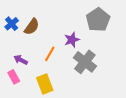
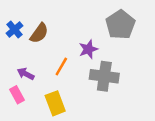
gray cross: (85, 62) -> (104, 76), turned -30

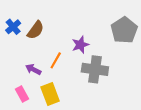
gray pentagon: (120, 25) -> (124, 30), moved
purple arrow: (26, 74) -> (33, 69), moved
pink rectangle: (17, 95) -> (22, 94), moved

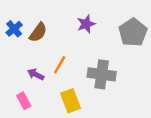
purple star: (80, 45) -> (86, 24), moved
yellow rectangle: (50, 94) -> (70, 101), moved

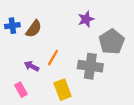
purple star: (86, 24) -> (86, 19), moved
blue cross: (14, 29) -> (12, 26), turned 32
gray pentagon: (133, 32) -> (112, 42), moved

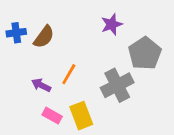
gray cross: (90, 66) -> (117, 85), turned -35
pink rectangle: (21, 90) -> (52, 116), moved, turned -32

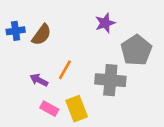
gray cross: (117, 85) -> (110, 80), turned 32

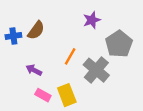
blue cross: (16, 31) -> (13, 36), moved
orange line: (65, 70) -> (70, 56), moved
gray cross: (110, 80) -> (96, 70), turned 35

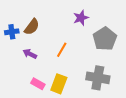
purple arrow: (34, 70) -> (30, 54), moved
gray cross: (96, 70) -> (98, 78), moved, turned -30
yellow rectangle: (67, 95) -> (59, 84), turned 42

